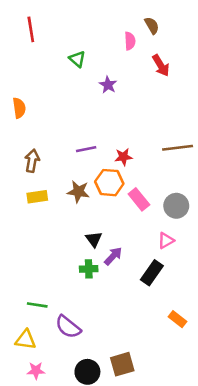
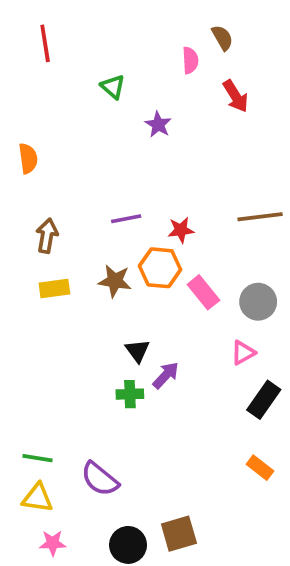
black rectangle: (152, 273) -> (264, 400), moved
green line: (37, 305) -> (38, 458), moved

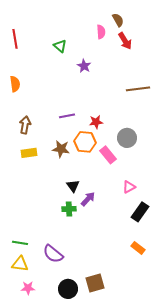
red line: (45, 43) -> (15, 39), moved
red arrow: (236, 96) -> (125, 41), moved
brown line: (260, 217) -> (138, 89), moved
gray circle: (258, 302) -> (127, 138), moved

